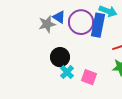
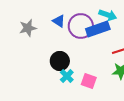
gray star: (47, 24) -> (28, 28), moved
blue rectangle: (98, 25) -> (98, 29), turned 60

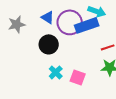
black circle: (60, 61) -> (49, 44), moved

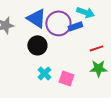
blue triangle: (48, 17) -> (36, 18), size x1.5
blue rectangle: (87, 25) -> (75, 26), size x0.6

